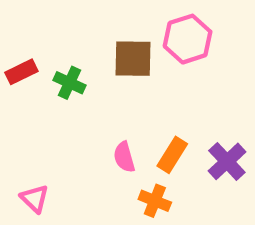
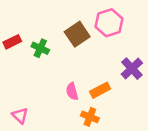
brown square: (133, 59) -> (77, 34), turned -35
orange rectangle: (172, 155) -> (100, 90), turned 30
purple cross: (227, 161) -> (132, 69), moved

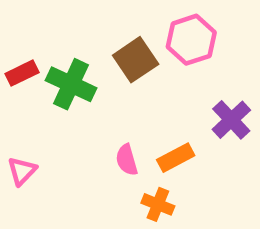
green cross: (40, 48) -> (71, 84), size x1.5
pink triangle: (20, 116) -> (22, 171), moved, turned 30

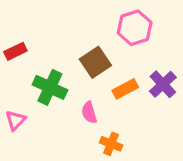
brown square: (136, 60) -> (95, 62), moved
green cross: (71, 84) -> (50, 87), moved
orange rectangle: (176, 158) -> (125, 89), moved

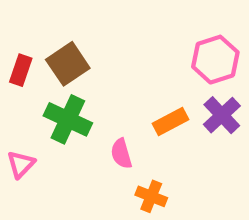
pink hexagon: (135, 28) -> (215, 60), moved
red rectangle: (15, 51) -> (21, 70), turned -45
brown square: (95, 62) -> (68, 64), moved

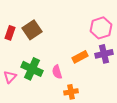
purple cross: (222, 115) -> (104, 54), turned 30
green cross: (68, 119) -> (32, 69), moved
orange cross: (151, 196) -> (71, 92), turned -32

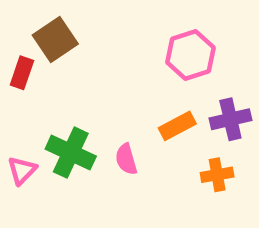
pink hexagon: (101, 28) -> (190, 55), moved
brown square: (32, 30) -> (55, 39), moved
orange cross: (71, 92) -> (217, 175), moved

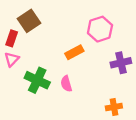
orange rectangle: (177, 126) -> (74, 52), moved
pink triangle: (22, 170) -> (12, 59), moved
orange cross: (217, 175) -> (114, 107), moved

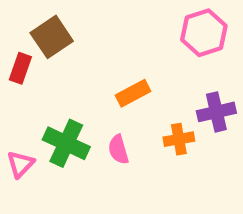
pink hexagon: (100, 29) -> (204, 33), moved
pink triangle: (12, 59) -> (20, 164), moved
orange cross: (114, 107) -> (179, 139), moved

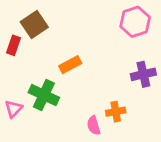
orange rectangle: (133, 93) -> (70, 65), moved
orange cross: (179, 139) -> (116, 112), moved
pink semicircle: (118, 150) -> (94, 125), moved

